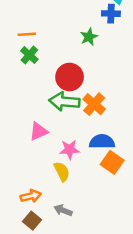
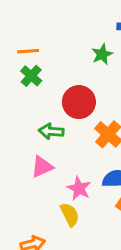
green arrow: (64, 102) -> (51, 131), moved, size x0.7
pink star: (70, 149) -> (79, 188), turned 30

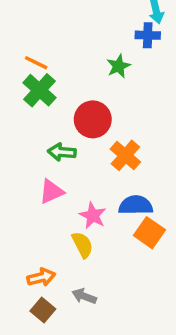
orange line: (28, 51) -> (36, 63), turned 30
green cross: (31, 76) -> (40, 90), size x1.4

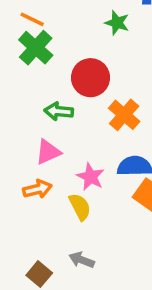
green star: (119, 66) -> (117, 23), turned -30
orange arrow: (41, 277) -> (37, 189), moved

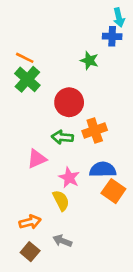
green arrow: (59, 111) -> (62, 137), moved
orange cross: (124, 115) -> (95, 130), turned 30
orange arrow: (37, 189) -> (30, 222), moved

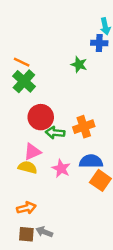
red circle: (69, 102) -> (41, 117), moved
yellow semicircle: (61, 200) -> (28, 167), moved, turned -48
gray arrow: (62, 241) -> (44, 232), moved
brown square: (30, 252) -> (26, 234), turned -35

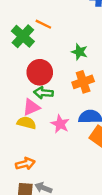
orange line: (22, 62) -> (43, 24), moved
green star: (79, 65) -> (79, 52), moved
green arrow: (55, 133) -> (43, 93), moved

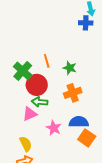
orange line: (43, 24) -> (47, 61), moved, turned 48
green cross: (23, 36) -> (23, 71), moved
yellow semicircle: (27, 123) -> (26, 144), moved, turned 49

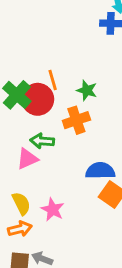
red circle: (37, 85) -> (38, 99), moved
orange cross: (73, 93) -> (76, 120), moved
pink star: (54, 128) -> (53, 209), moved

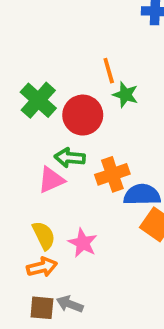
orange line: (53, 80) -> (109, 71), moved
red circle: (38, 99) -> (83, 115), moved
orange cross: (76, 120) -> (112, 174), moved

